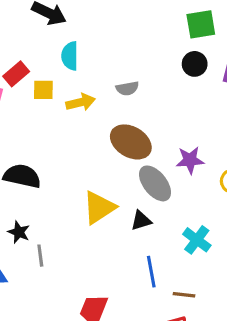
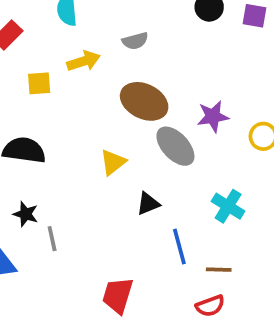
yellow square: (43, 90) -> (39, 83), moved
yellow triangle: (99, 208) -> (113, 162), moved, size x0.7
black triangle: (141, 220) -> (148, 204), moved

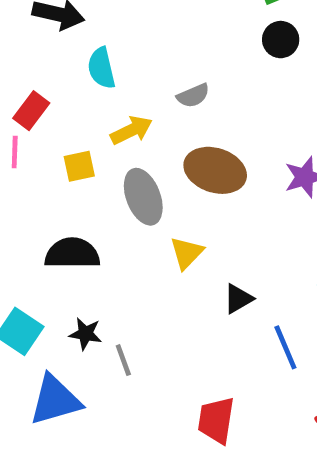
gray ellipse: (175, 146) -> (143, 197), moved, turned 30

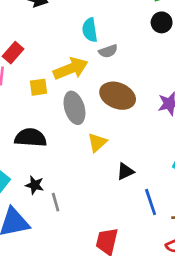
cyan semicircle: (101, 68) -> (90, 30), moved
yellow arrow: (131, 130) -> (71, 69), size x1.4

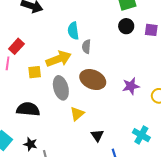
gray semicircle: (108, 51) -> (86, 47), turned 112
black triangle: (125, 172) -> (97, 135), turned -40

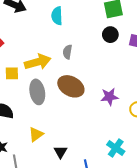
cyan semicircle: (73, 31) -> (57, 16), moved
yellow triangle: (77, 114) -> (36, 134), moved
black triangle: (97, 135) -> (60, 152), moved

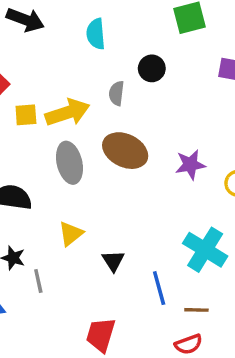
black circle: (110, 35) -> (152, 68), moved
yellow square: (12, 73) -> (26, 115), moved
cyan cross: (116, 148) -> (205, 250), size x1.4

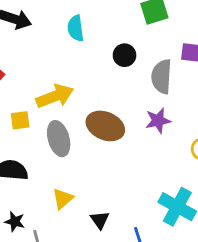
gray semicircle: (116, 93) -> (162, 76), moved, size x1.6
yellow square: (26, 115) -> (20, 120), moved
purple star: (190, 165) -> (158, 121), moved

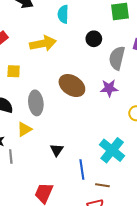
yellow arrow: (55, 96) -> (43, 43), moved
gray ellipse: (59, 139) -> (36, 103), moved
yellow triangle: (63, 199) -> (24, 129), moved

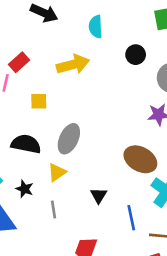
brown ellipse: (72, 86) -> (140, 159), moved
gray ellipse: (36, 103) -> (69, 139), turned 35
gray line: (11, 156) -> (54, 209), moved

